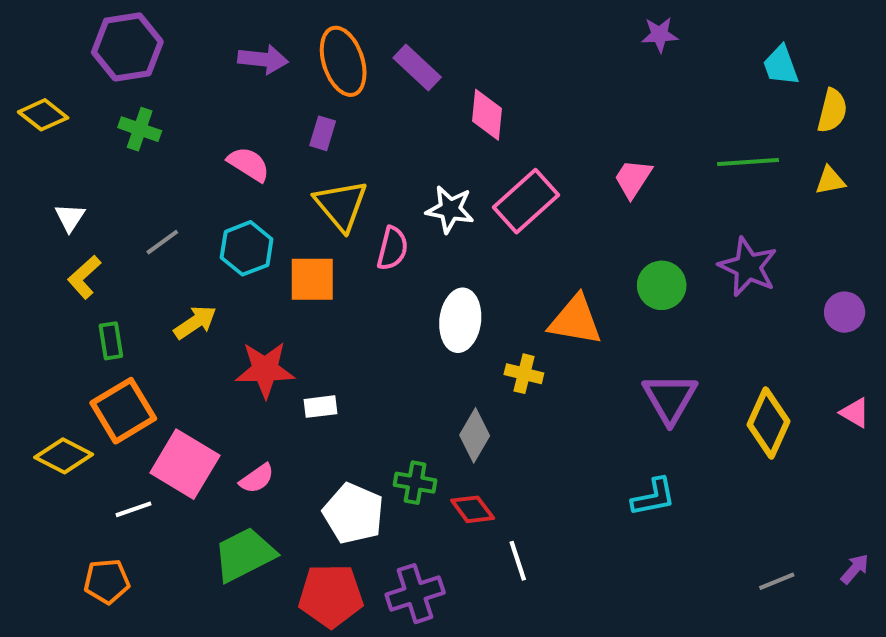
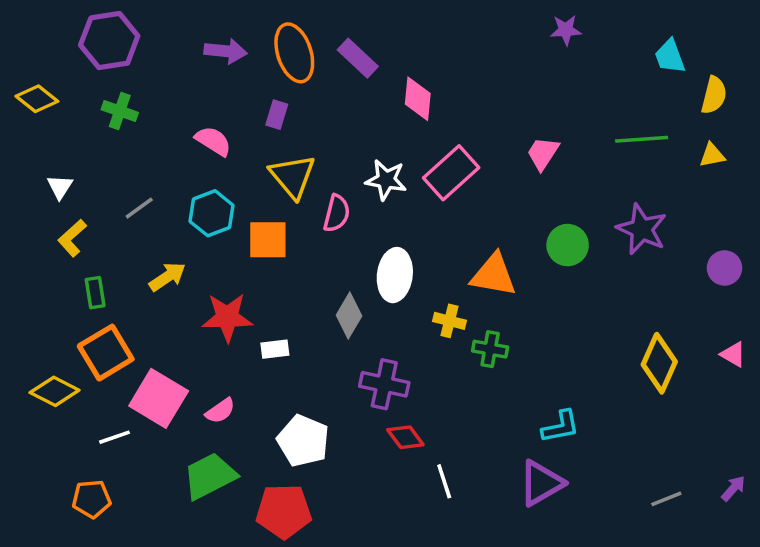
purple triangle: (670, 398) -> (541, 483), moved, turned 30
gray diamond: (475, 435) -> (349, 316), moved
green cross: (415, 483) -> (490, 349), moved
purple cross: (415, 594) -> (384, 384), moved, turned 30

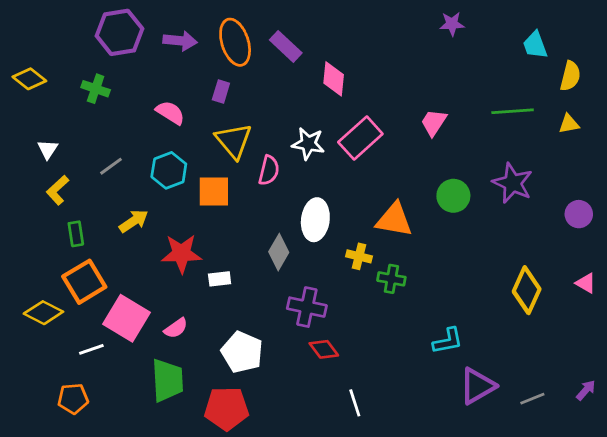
purple hexagon: (109, 41) -> (120, 32), moved
green trapezoid: (210, 476) -> (167, 380), turned 114
white line: (444, 481) -> (355, 403), moved
purple triangle: (541, 483) -> (477, 386), moved

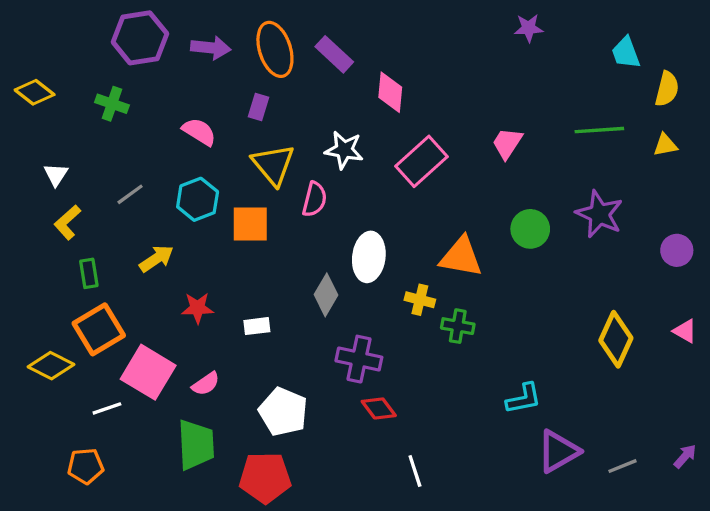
white star: (308, 144) -> (344, 150), moved
red star: (181, 254) -> (198, 308), moved, size x0.7

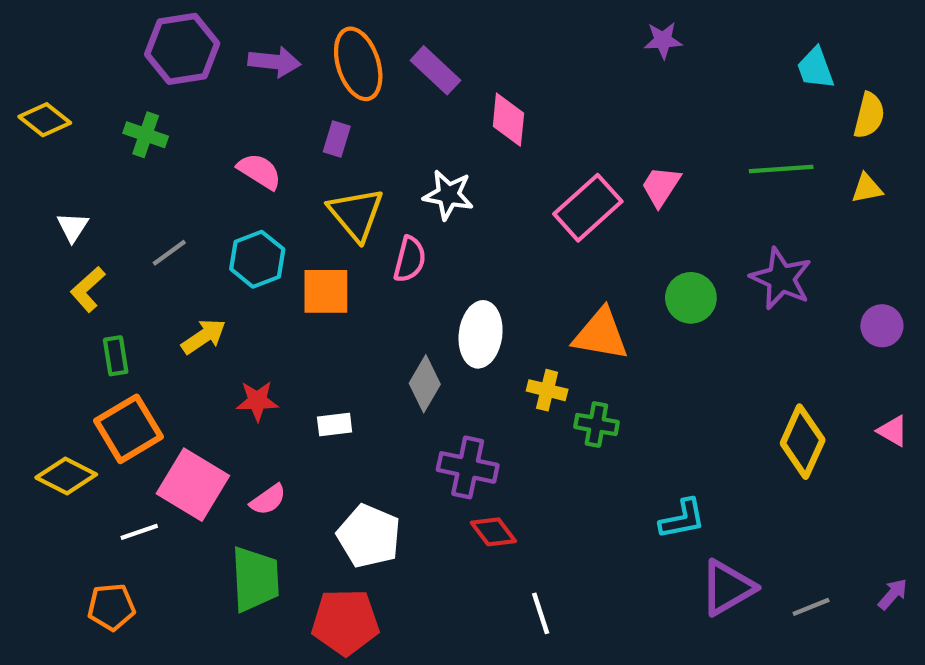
purple star: (529, 28) -> (663, 40), moved
pink rectangle: (422, 161) -> (588, 208), moved

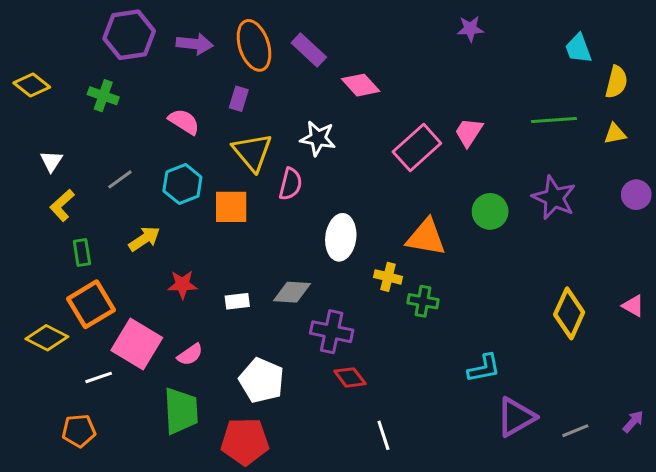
pink diamond: (508, 120) -> (361, 85), turned -48
purple circle: (882, 326) -> (636, 195), moved
gray diamond: (425, 384) -> (292, 292), moved, turned 63

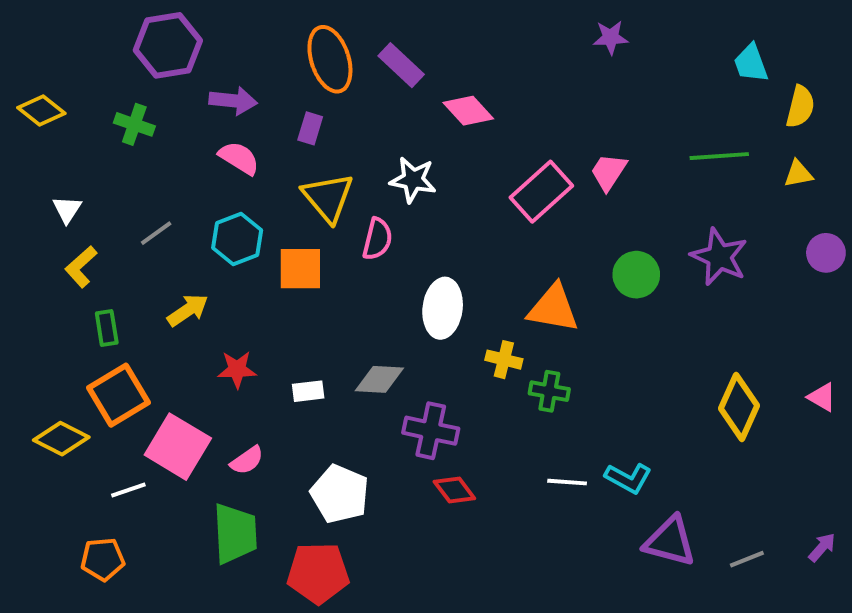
purple arrow: (195, 44) -> (233, 101), moved
cyan L-shape: (484, 368) -> (628, 478), turned 40
purple triangle: (516, 417) -> (670, 541), turned 45
white line: (383, 435) -> (567, 482), moved, turned -68

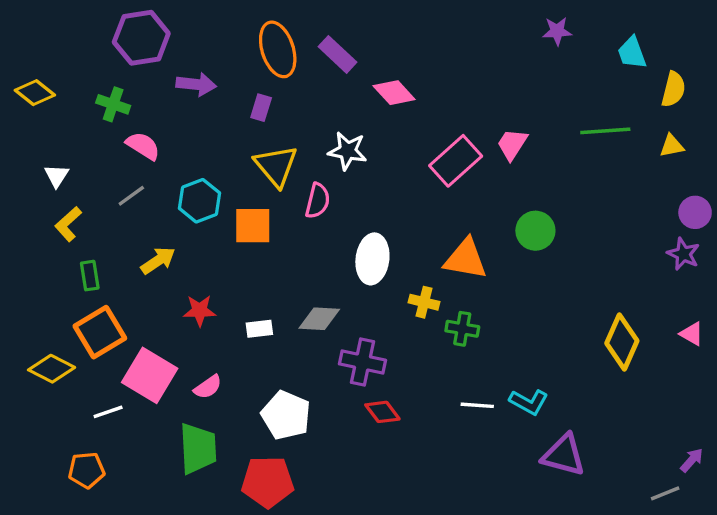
purple star: (611, 37) -> (557, 31), moved
pink semicircle: (239, 158) -> (143, 146), moved
purple star: (719, 257) -> (683, 254), moved, size x0.7
gray line: (747, 559) -> (665, 493), moved

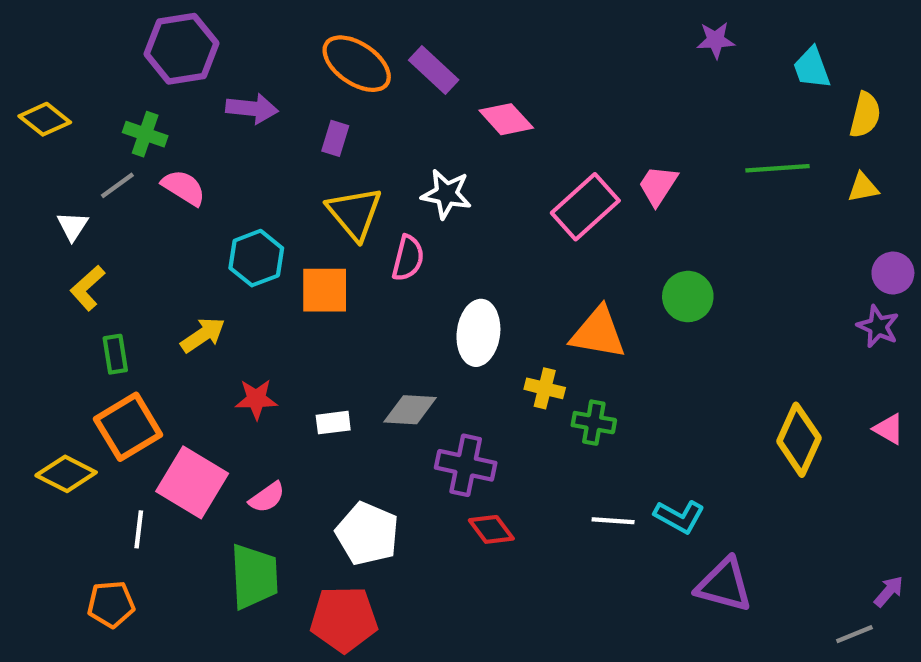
orange ellipse: (278, 49) -> (357, 64), turned -38
gray line: (131, 196) -> (117, 185), moved
white line: (108, 412) -> (139, 529), turned -64

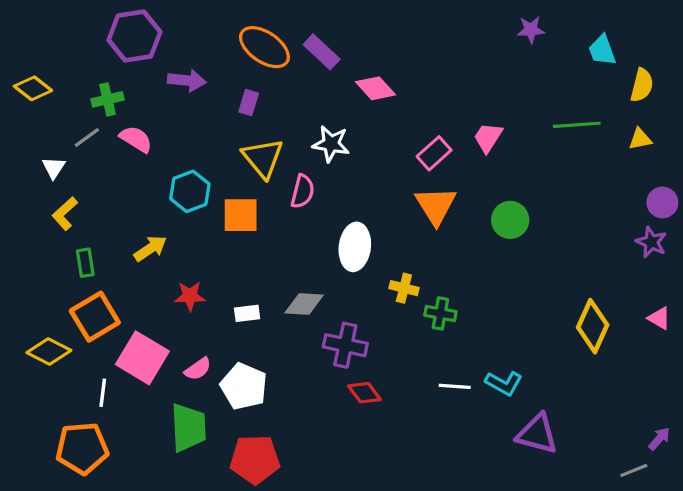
green cross: (145, 134) -> (107, 99), turned -32
pink rectangle: (585, 207) -> (434, 153), size x0.7
orange triangle: (598, 333) -> (436, 206), moved, turned 48
white pentagon: (367, 534) -> (244, 386), moved
orange pentagon: (111, 604) -> (82, 448), size x1.5

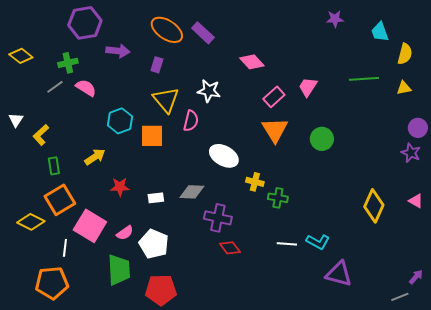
pink diamond: (375, 88) -> (252, 62), moved
white triangle: (54, 168) -> (16, 120), moved
white ellipse: (355, 247) -> (224, 156), turned -68

